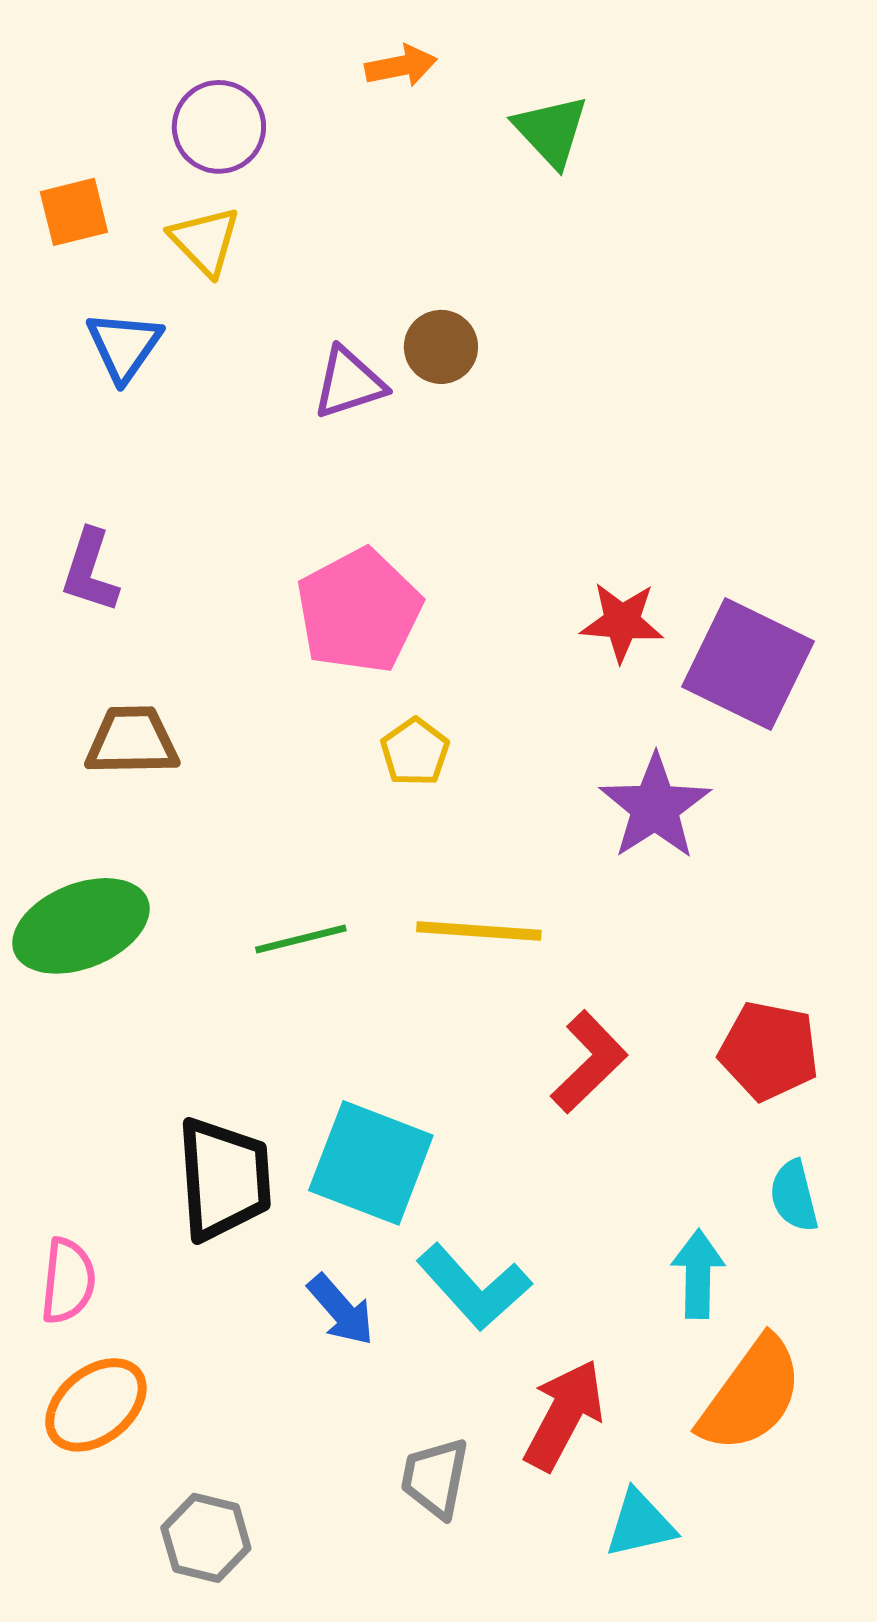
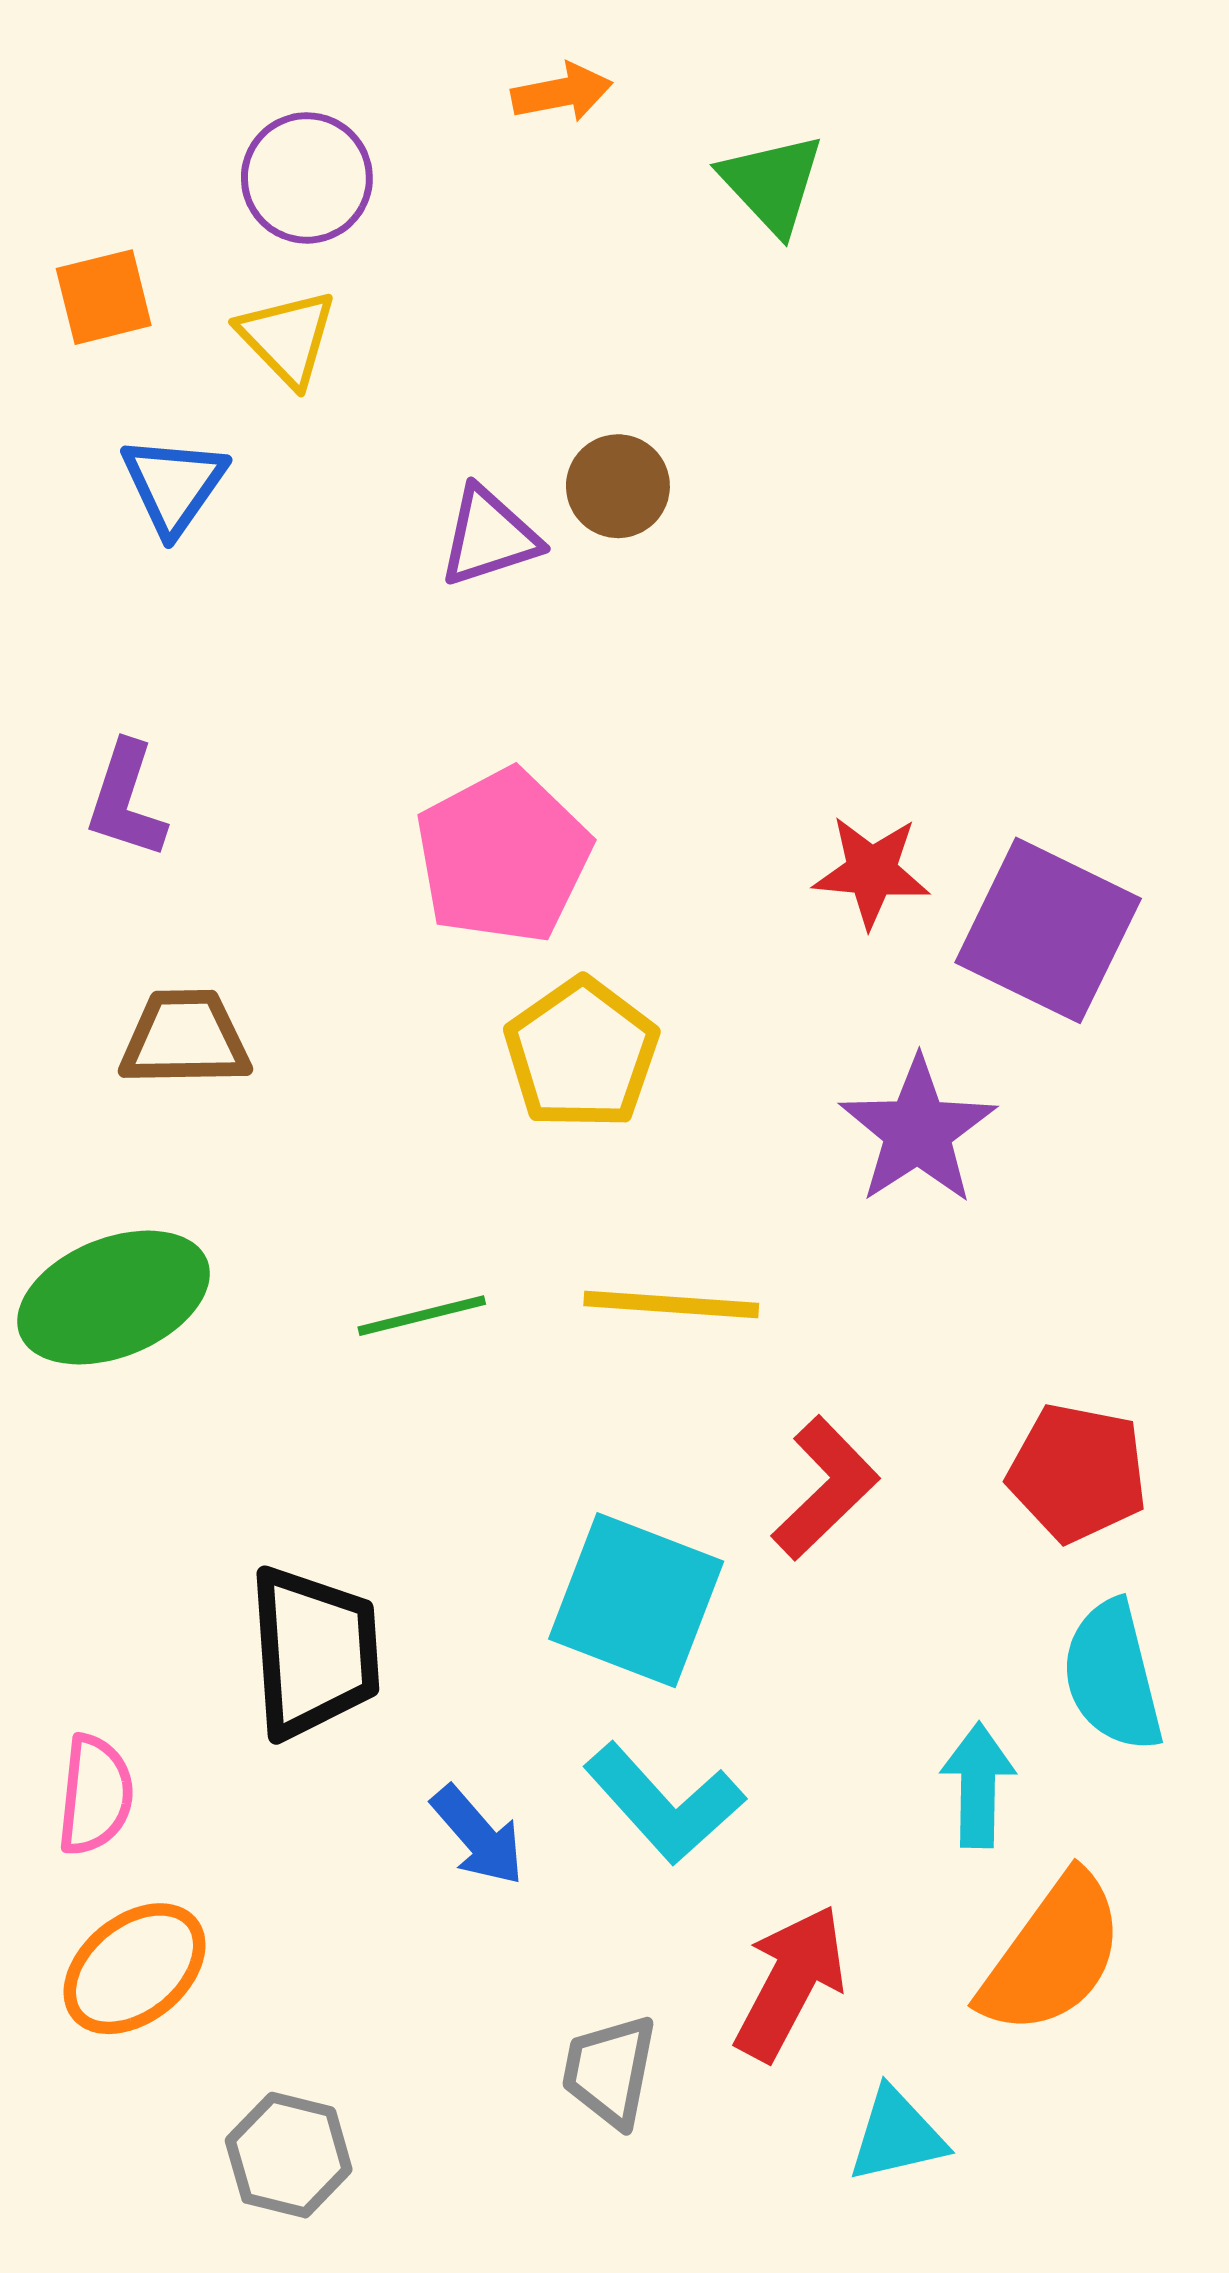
yellow pentagon: (415, 752) -> (582, 1054), size x1.6
cyan square: (371, 1163) -> (636, 1600), moved
cyan semicircle: (794, 1196) -> (1113, 1676), size x1.5

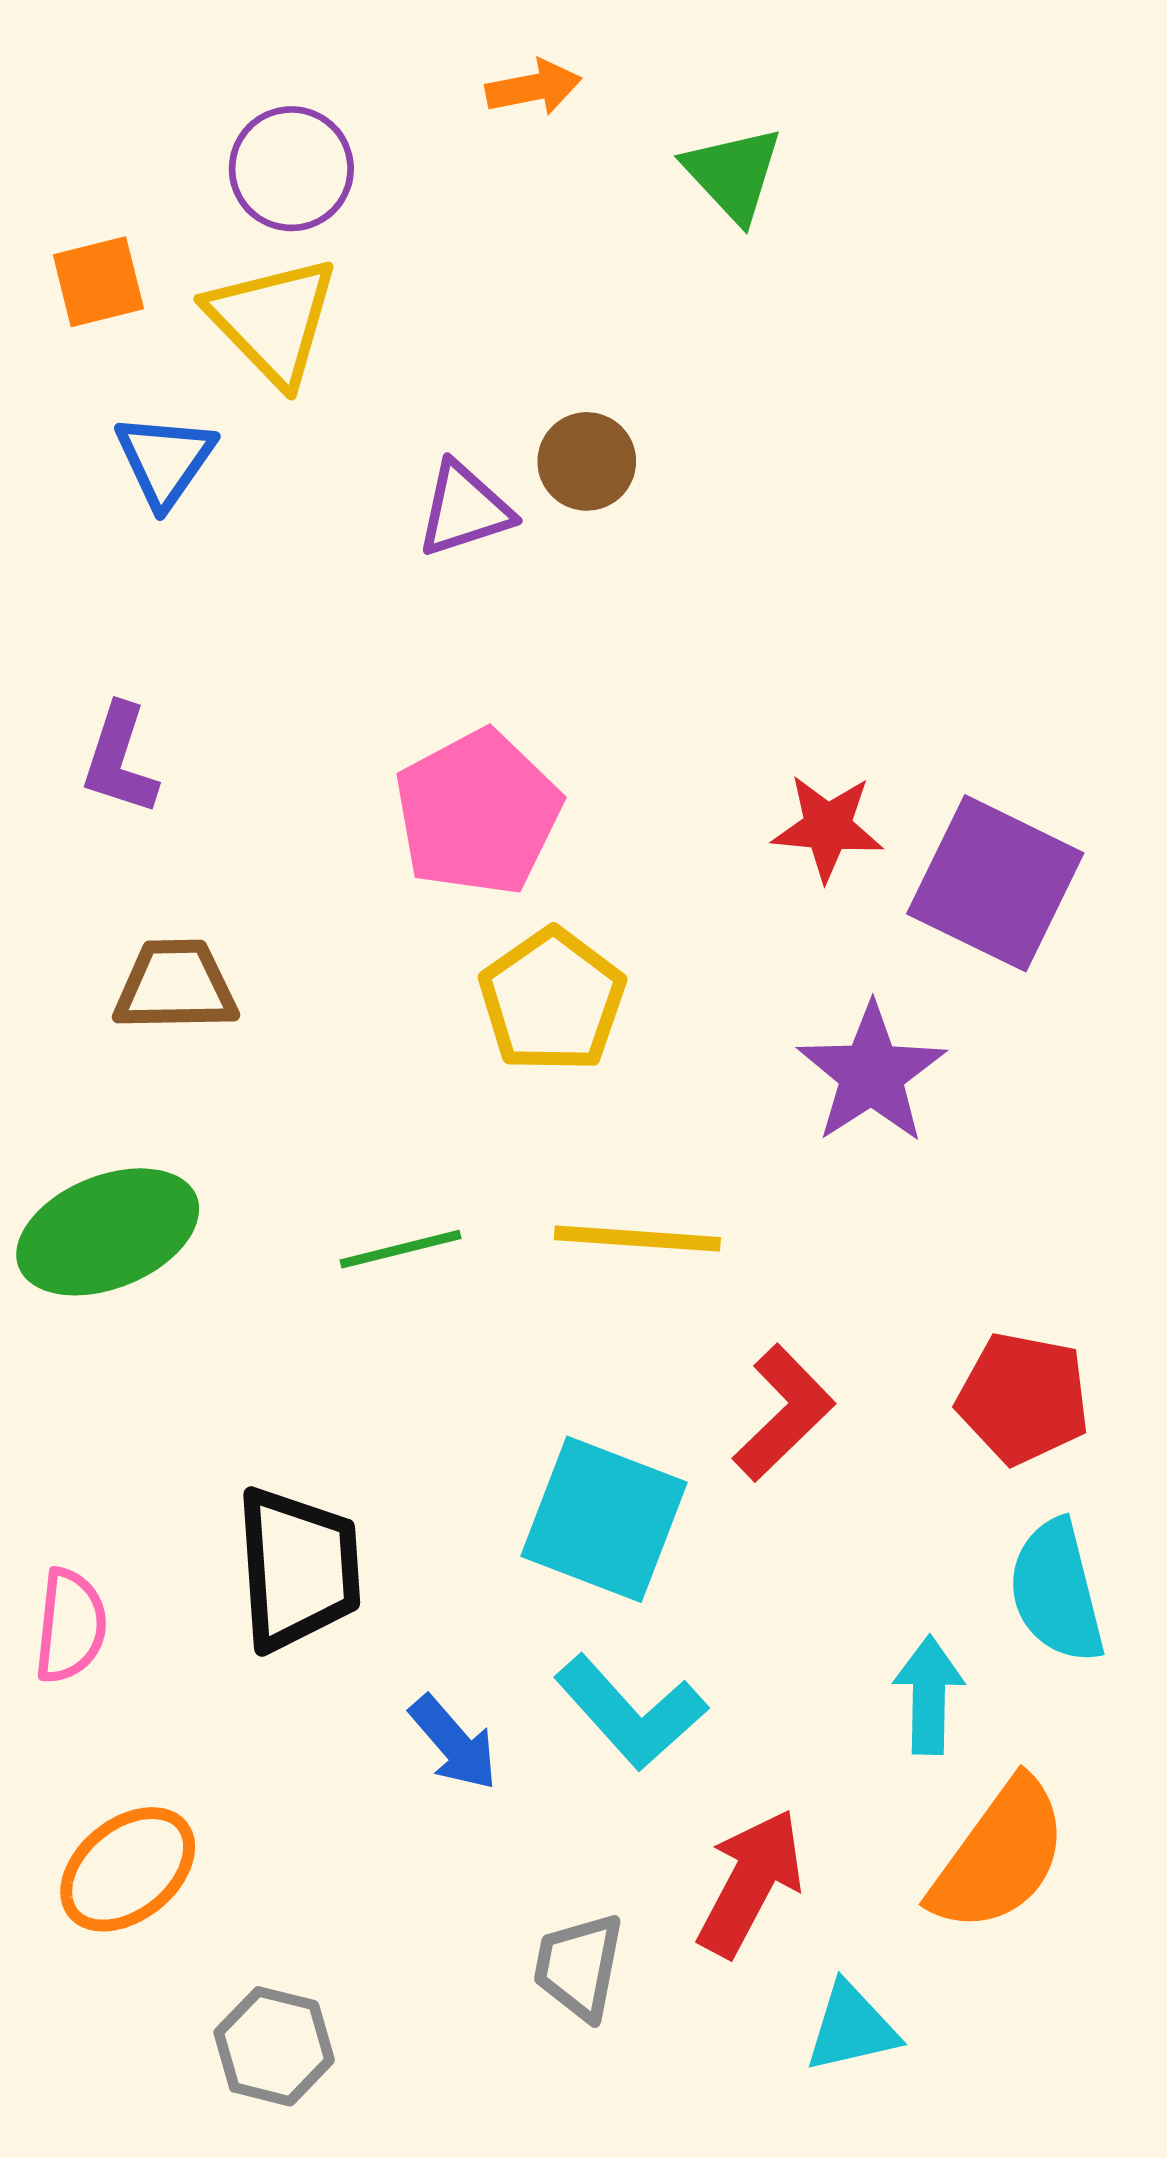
yellow triangle: (287, 338) -> (273, 320), size x1.4
pink semicircle: (95, 1795) -> (70, 1626), moved

